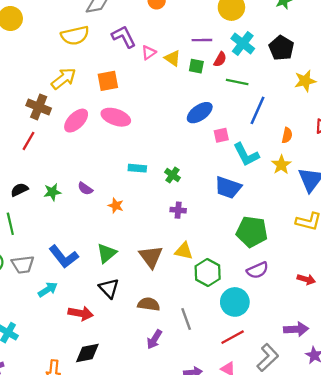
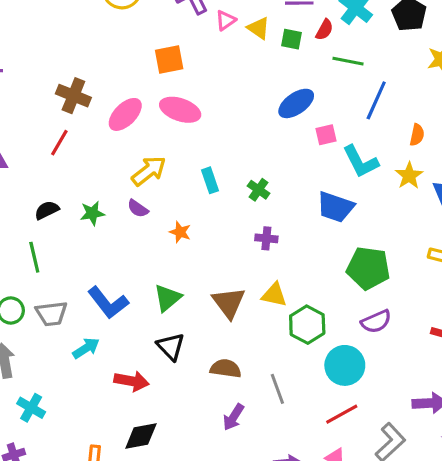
yellow arrow: (64, 79) -> (149, 171), moved
cyan rectangle: (137, 168) -> (210, 180), turned 66

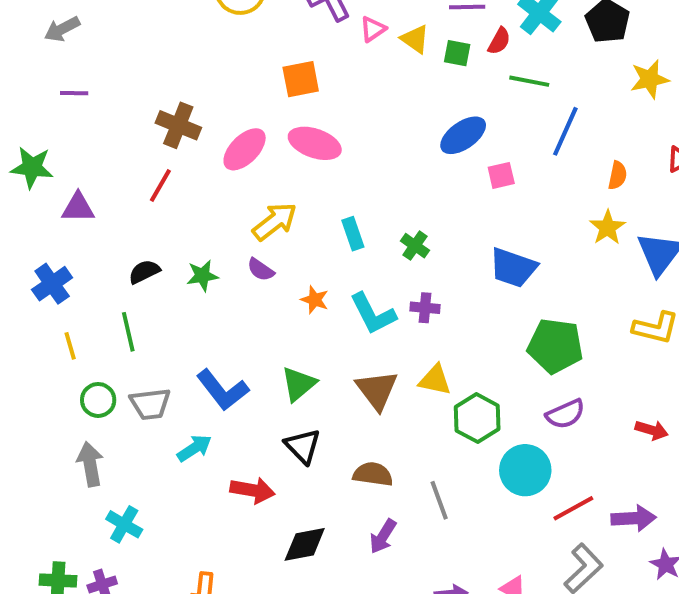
cyan L-shape: (361, 161) -> (373, 314), moved
red line: (342, 414) -> (573, 508), moved
black diamond: (141, 436) -> (305, 544), moved

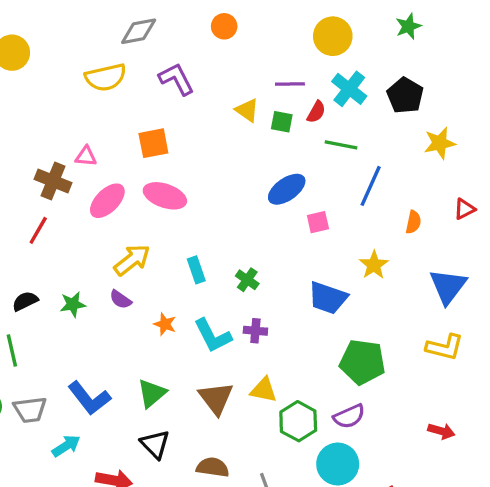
pink triangle: (373, 29) -> (86, 156), moved, turned 40
yellow star: (607, 228) -> (374, 265), moved
purple semicircle: (565, 414) -> (349, 416), moved

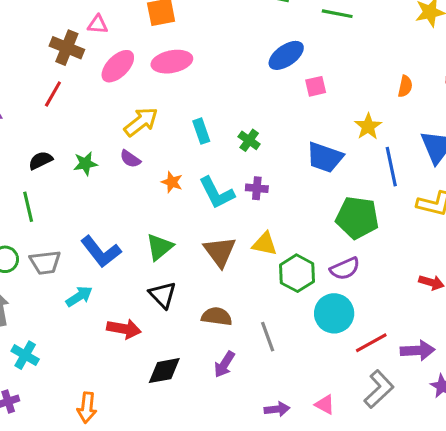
blue line: (371, 186) -> (391, 167), moved, turned -36
pink ellipse: (165, 196) -> (172, 62), turned -30

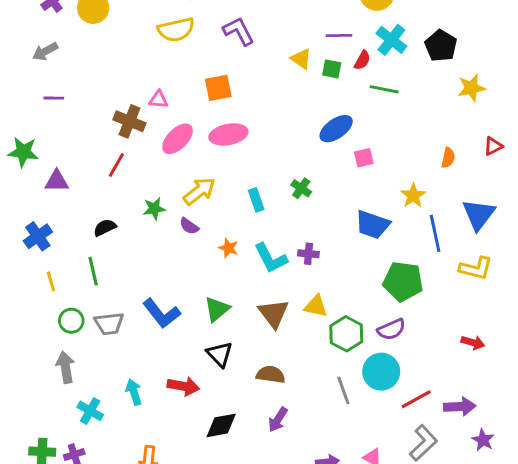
green cross: (249, 140) -> (301, 188), moved
green star: (85, 164) -> (154, 209), moved
cyan arrow: (79, 296) -> (134, 392), moved, turned -75
gray line: (268, 337) -> (343, 391), moved

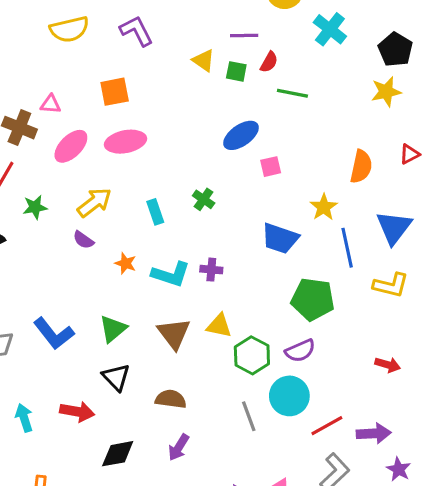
cyan cross: (391, 40) -> (330, 29), moved
black pentagon: (441, 46) -> (395, 50), moved
orange semicircle: (448, 158) -> (361, 167), size x1.5
green star: (154, 209) -> (35, 207), moved
cyan L-shape: (271, 258) -> (171, 274), turned -45

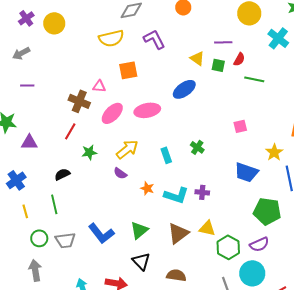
orange square: (115, 92) -> (128, 70), moved
blue ellipse: (241, 135) -> (184, 89), moved
brown triangle: (174, 334) -> (178, 233), turned 30

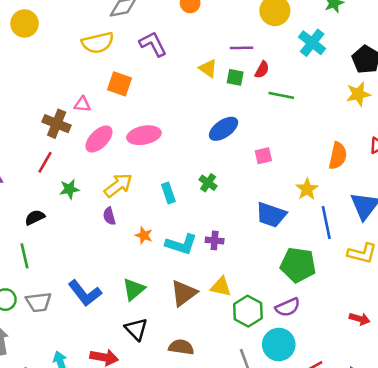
orange square: (128, 70) -> (120, 84), turned 30
blue ellipse: (184, 89) -> (224, 129), moved
purple semicircle: (120, 173) -> (109, 216), turned 40

